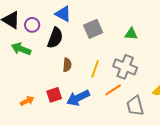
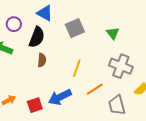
green triangle: (131, 34) -> (113, 33), turned 48
brown semicircle: (67, 65) -> (42, 60), moved
gray cross: (125, 67) -> (121, 66), moved
red square: (54, 95) -> (35, 105), moved

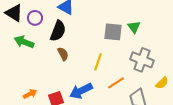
gray square: (75, 28) -> (113, 32), moved, turned 30
brown semicircle: (42, 60) -> (63, 54), turned -32

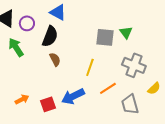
green arrow: (24, 42) -> (16, 47), turned 36

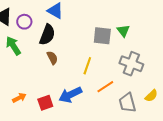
yellow semicircle: (154, 88) -> (151, 96), moved

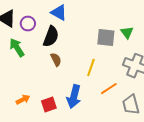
blue arrow: (70, 95) -> (74, 97), turned -50

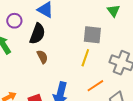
green triangle: (127, 33) -> (113, 11), moved
yellow line: (91, 68) -> (85, 58), moved

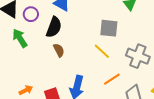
yellow line: (85, 58) -> (102, 51), turned -66

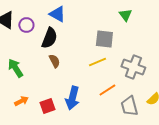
green arrow: (20, 38) -> (15, 68), moved
yellow line: (102, 51) -> (97, 62), turned -66

